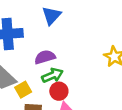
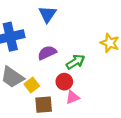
green arrow: (52, 75) -> (75, 62), moved

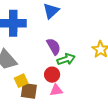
purple semicircle: (47, 53) -> (54, 47), moved, turned 72
yellow square: (32, 85) -> (21, 81), moved

